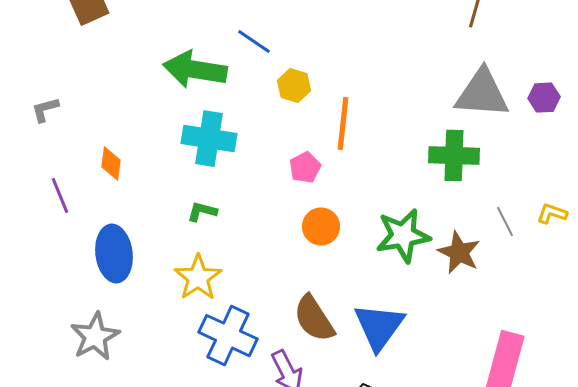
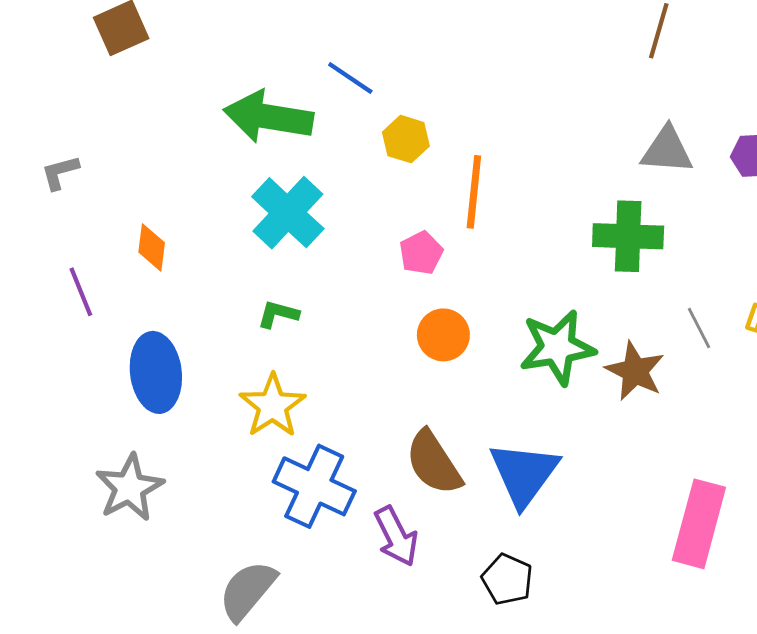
gray triangle: (482, 94) -> (667, 150), size x0.7
cyan cross: (209, 139) -> (288, 213), turned 34

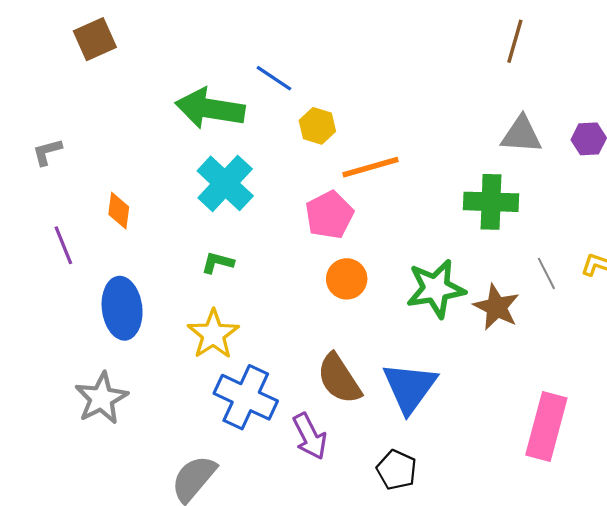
orange line: (474, 192) -> (371, 167), turned 68
pink pentagon: (421, 253) -> (329, 215), size x1.4

